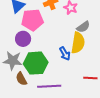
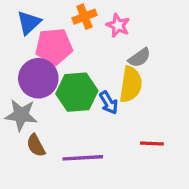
purple circle: (23, 39) -> (38, 78), size x1.5
green hexagon: (36, 63) -> (77, 92), moved

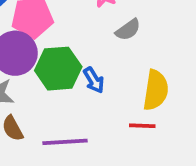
yellow semicircle: (131, 84) -> (156, 90), moved

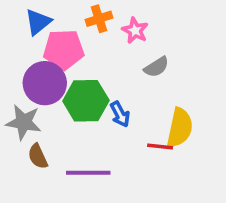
red line: (142, 126) -> (160, 146), moved

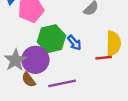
purple circle: (45, 83) -> (35, 60), moved
gray star: (24, 122) -> (15, 60), turned -30

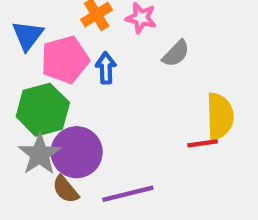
green hexagon: (51, 39) -> (43, 110), moved
blue arrow: (74, 43) -> (106, 68), moved, turned -140

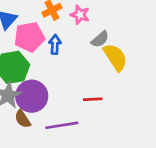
yellow semicircle: (220, 116) -> (115, 57), moved, turned -36
red line: (203, 143) -> (93, 99), moved

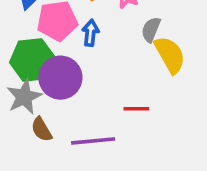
gray semicircle: (100, 39) -> (151, 30), turned 150
purple circle: (32, 96) -> (60, 78), moved

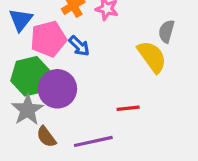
gray semicircle: (151, 30) -> (166, 31), moved
blue arrow: (90, 33) -> (79, 46), turned 135

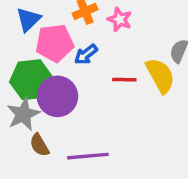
blue arrow: (79, 46) -> (86, 54), turned 90
red line: (128, 108) -> (124, 80), moved

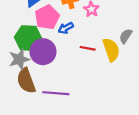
pink pentagon: (55, 43) -> (47, 17), turned -30
brown semicircle: (39, 145) -> (26, 81), size x1.6

